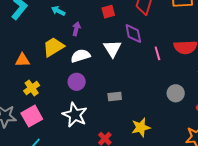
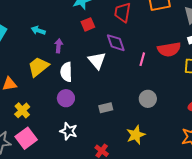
pink line: (157, 53) -> (142, 59), turned 40
white semicircle: (80, 56) -> (66, 72), turned -66
gray circle: (176, 93) -> (148, 99), moved
white star: (75, 115) -> (69, 131), size x0.7

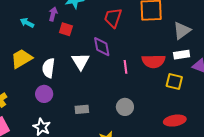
red square: (88, 24) -> (66, 29), moved, turned 32
purple arrow: (59, 46) -> (53, 14), moved
pink line: (142, 59) -> (125, 67), turned -32

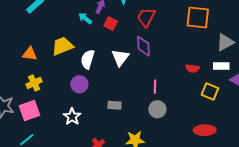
red trapezoid: (113, 18) -> (146, 17), moved
cyan arrow: (27, 23) -> (85, 18), moved
red semicircle: (154, 61) -> (192, 68), size x0.6
pink line: (125, 67) -> (155, 87), moved

